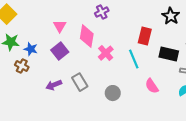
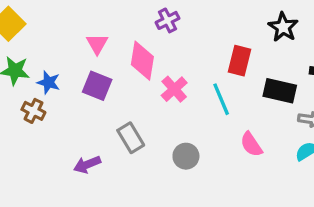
purple square: (60, 51) -> (97, 86), turned -30
purple arrow: (54, 85) -> (87, 165), moved

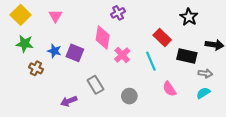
pink triangle: (97, 44) -> (55, 16), moved
red rectangle: (240, 61) -> (162, 38), turned -60
blue star: (49, 82) -> (54, 51), moved

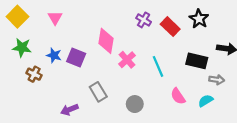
purple cross: (118, 13) -> (144, 20), moved, turned -32
red rectangle: (162, 38) -> (170, 27), moved
cyan semicircle: (203, 93) -> (206, 101), moved

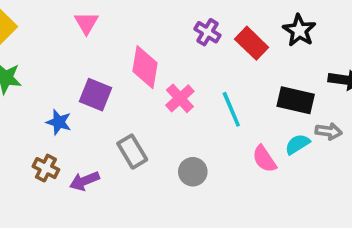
pink triangle: (55, 18) -> (86, 23), moved
blue star: (54, 55) -> (59, 122), moved
brown cross: (34, 74) -> (46, 168), moved
cyan semicircle: (206, 101) -> (297, 144), moved

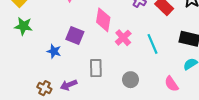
gray rectangle: (132, 152) -> (96, 68), turned 30
pink semicircle: (264, 159) -> (171, 84), moved
brown cross: (46, 168) -> (44, 88), moved

